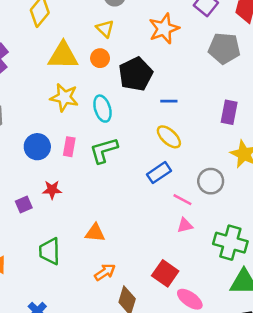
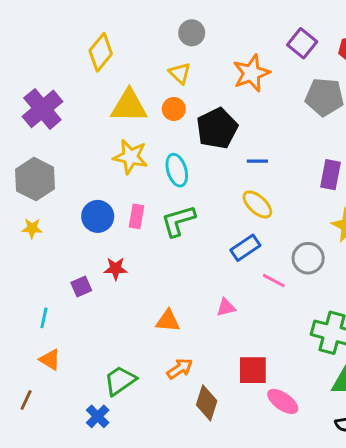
pink triangle: (185, 225) -> (226, 307), moved
green trapezoid: (50, 251) -> (120, 381), moved, turned 56
red square: (165, 273) -> (253, 370), turned -35

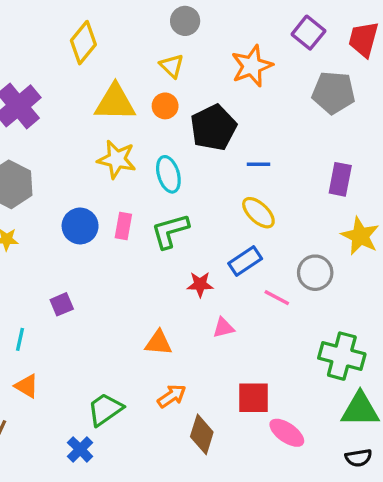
red star: (116, 269) -> (200, 284), moved

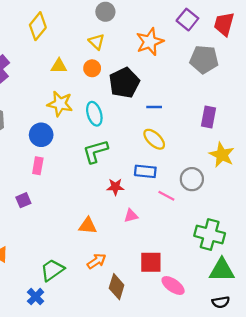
yellow triangle: (115, 103) -> (59, 66), size x0.6
blue circle: (80, 226) -> (41, 135), moved
pink rectangle: (123, 226) -> (38, 166), moved
blue rectangle: (245, 261) -> (145, 171), turned 40

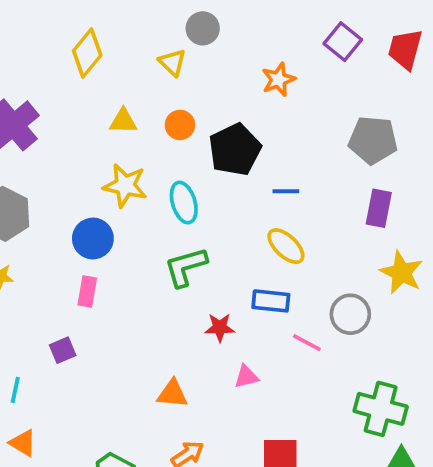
yellow triangle: (97, 42) -> (172, 62), moved
orange star: (150, 42) -> (278, 79), size x0.7
gray pentagon: (204, 59) -> (373, 140), moved

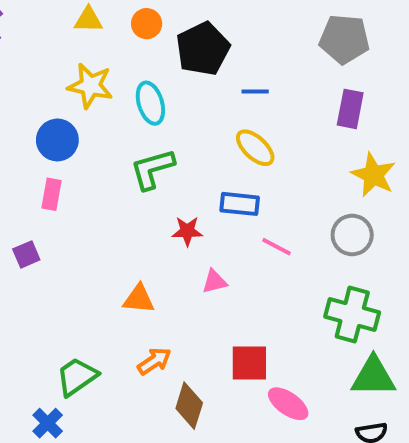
gray circle: (350, 314) -> (352, 235), moved

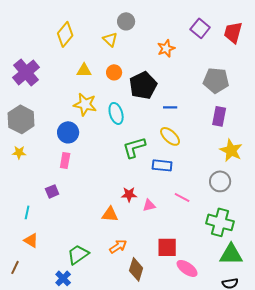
green L-shape: (152, 169) -> (134, 147), moved
red star: (187, 231) -> (129, 194), moved
pink line: (277, 247) -> (182, 197), moved

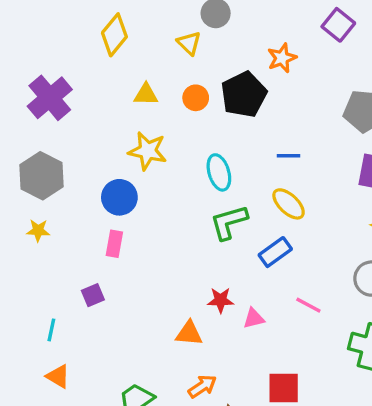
black pentagon: (143, 85) -> (244, 94), moved
cyan ellipse: (116, 113) -> (219, 172), moved
blue rectangle: (162, 165) -> (275, 252), turned -42

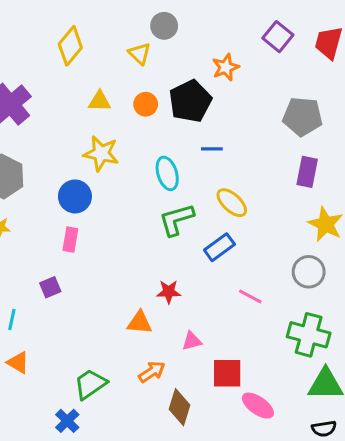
blue line: (289, 156) -> (212, 149), moved
pink triangle: (254, 318) -> (192, 341), moved

